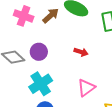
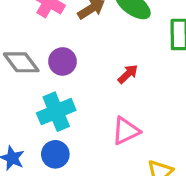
red arrow: (81, 52) -> (128, 74), turned -72

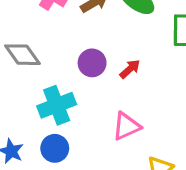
purple circle: (63, 61) -> (92, 63), moved

